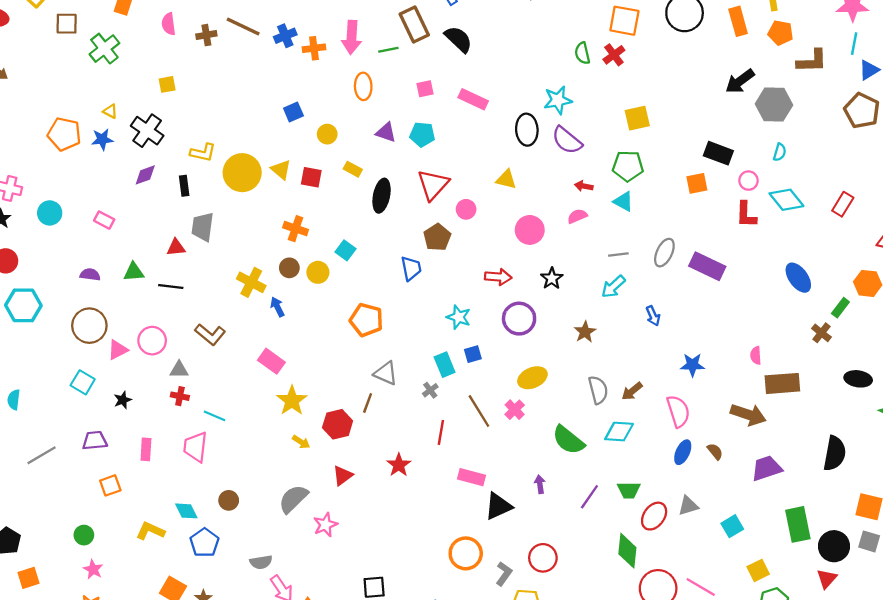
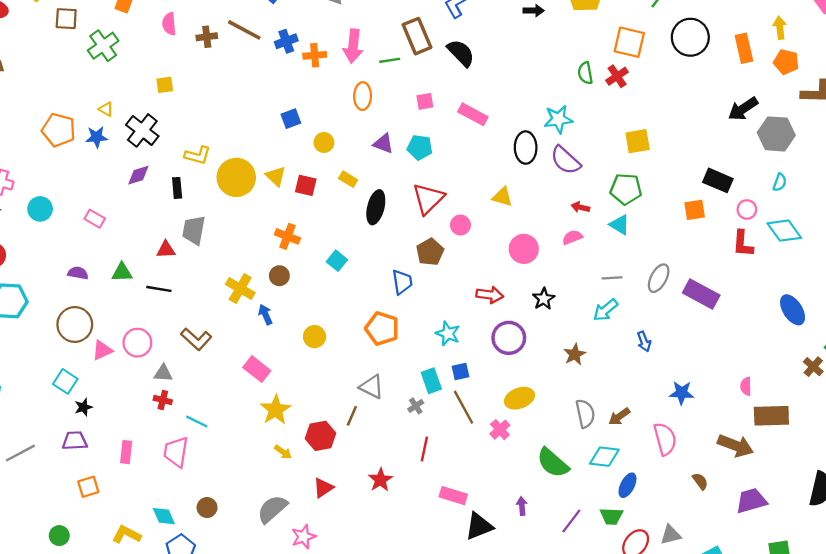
yellow circle: (318, 272) -> (315, 337), moved
orange pentagon: (366, 320) -> (382, 329), moved
black star: (123, 400) -> (83, 407), moved
brown line: (479, 411) -> (464, 407), moved
blue ellipse: (683, 452) -> (627, 485), moved

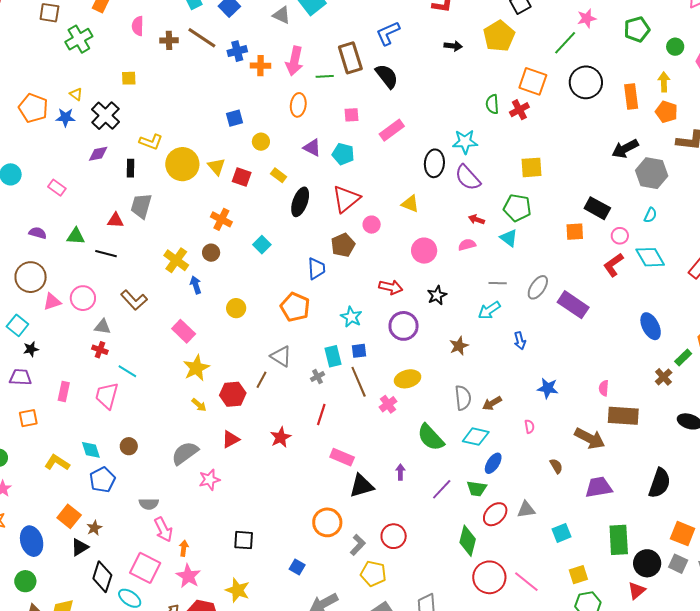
pink rectangle: (473, 114) -> (392, 130), turned -70
red L-shape: (743, 244) -> (613, 265), turned 45
pink semicircle: (665, 439) -> (529, 427), size x0.5

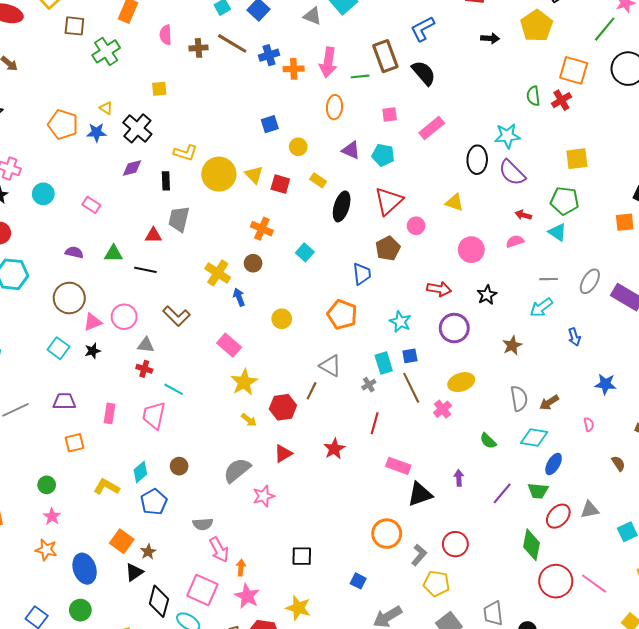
black star: (31, 349) -> (93, 351), moved
green semicircle: (431, 437) -> (488, 441), size x0.6
cyan diamond: (91, 450) -> (140, 472), turned 70

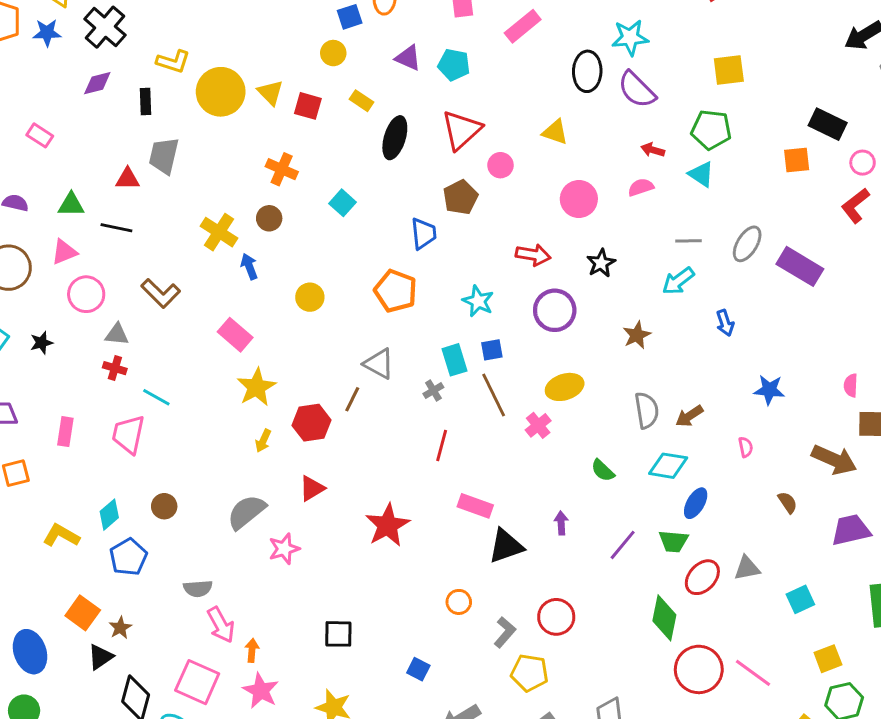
blue square: (270, 124) -> (350, 17), moved
pink triangle: (93, 322) -> (64, 252), moved
yellow arrow: (249, 420) -> (263, 441), turned 77
red star: (334, 449) -> (388, 525), moved, size x1.4
orange circle: (387, 534) -> (459, 602), size x0.6

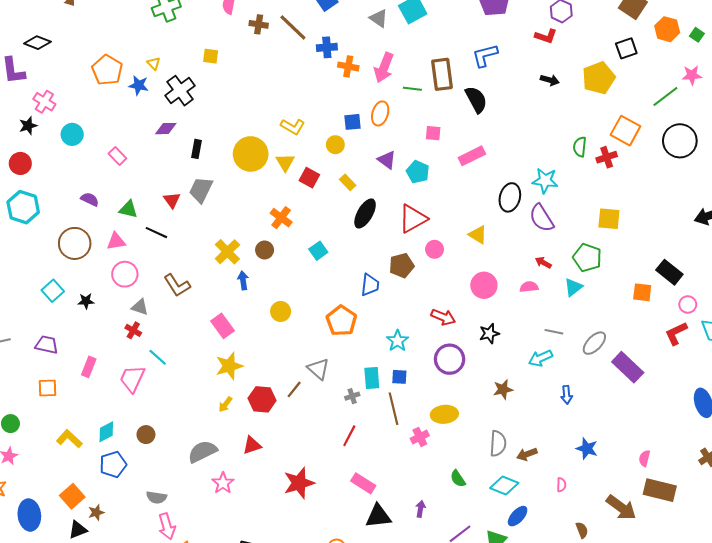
yellow L-shape: (173, 62) -> (293, 127), moved
cyan triangle: (701, 174) -> (573, 287), turned 36
red triangle: (128, 179) -> (172, 200), turned 42
pink star: (284, 549) -> (223, 483), turned -30

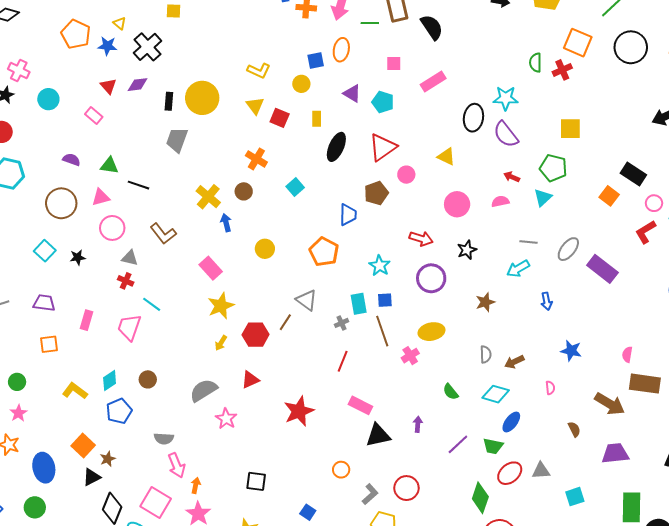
yellow circle: (251, 154) -> (202, 98), moved
yellow rectangle: (348, 182) -> (317, 119), turned 49
red triangle: (172, 200) -> (108, 86), moved
orange square: (642, 292) -> (609, 196), turned 36
gray semicircle: (498, 444) -> (486, 354), size x0.7

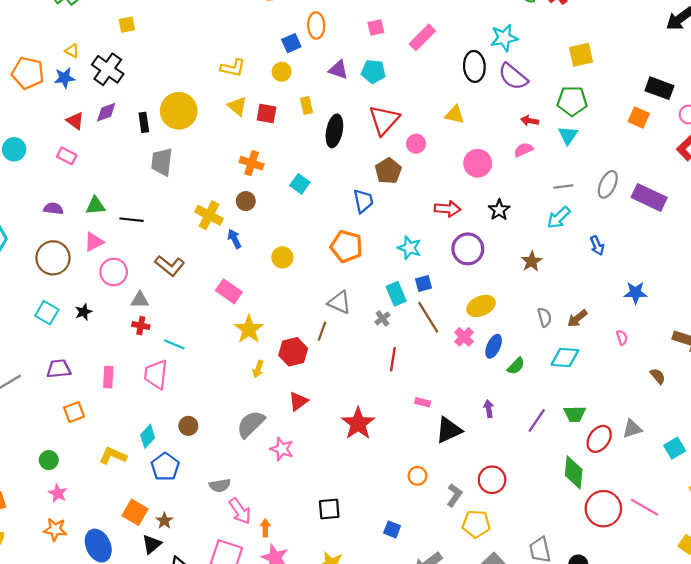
green semicircle: (451, 392) -> (516, 366), turned -84
pink rectangle: (360, 405) -> (423, 402), size x0.6
blue ellipse: (511, 422) -> (494, 346), moved

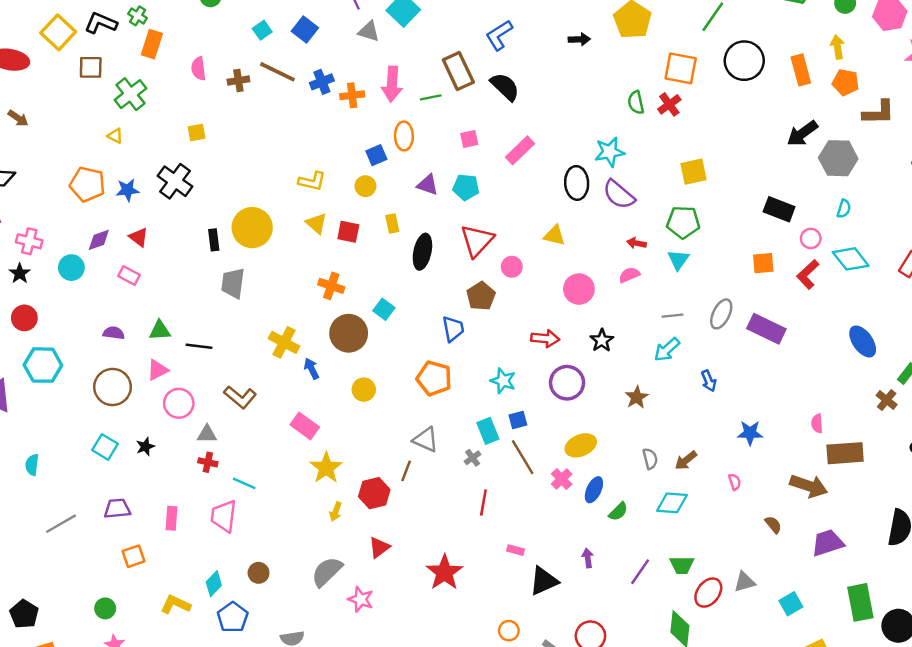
yellow triangle: (72, 51) -> (115, 136), moved
purple diamond: (106, 112) -> (99, 240), moved
orange square: (639, 117) -> (763, 263), moved, turned -30
brown circle: (246, 201) -> (349, 333), moved, size x1.8

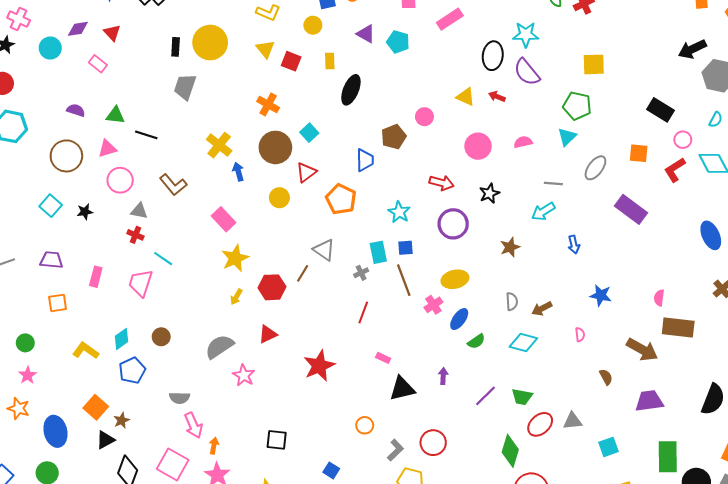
red triangle: (477, 241) -> (306, 172), moved, size x0.7
red arrow: (636, 243) -> (497, 97), moved
gray ellipse: (721, 314) -> (595, 168), moved

